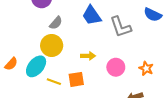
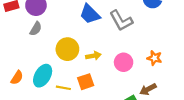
gray semicircle: (56, 23) -> (36, 29), moved
yellow circle: (52, 45) -> (67, 49), moved

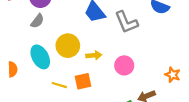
orange star: (154, 58) -> (173, 75), moved
cyan ellipse: (43, 76) -> (40, 57), moved, turned -65
orange semicircle: (17, 78) -> (13, 69), turned -40

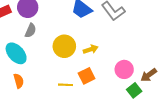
cyan ellipse: (40, 57) -> (16, 53), moved
pink circle: (124, 65) -> (124, 69), moved

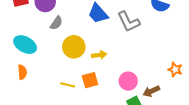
gray semicircle: (31, 30) -> (56, 23), moved
cyan ellipse: (16, 53) -> (25, 45), turned -30

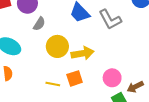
yellow arrow: (99, 55) -> (82, 53), size x1.5

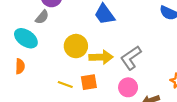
gray L-shape: (110, 19) -> (131, 58), moved, turned 75
gray semicircle: (39, 24) -> (42, 17), moved

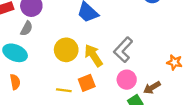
yellow arrow: (101, 57) -> (93, 55), turned -110

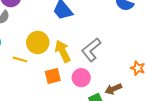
pink circle: (127, 80) -> (81, 78), moved
yellow line: (64, 90) -> (20, 59), moved

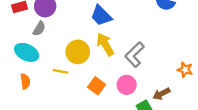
yellow arrow: (63, 51) -> (105, 44), moved
orange square: (53, 76) -> (97, 86), turned -35

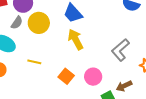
yellow circle: (78, 52) -> (39, 23), moved
gray L-shape: (135, 55) -> (120, 50), moved

